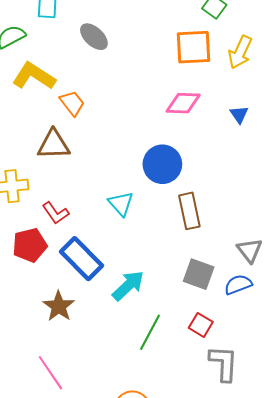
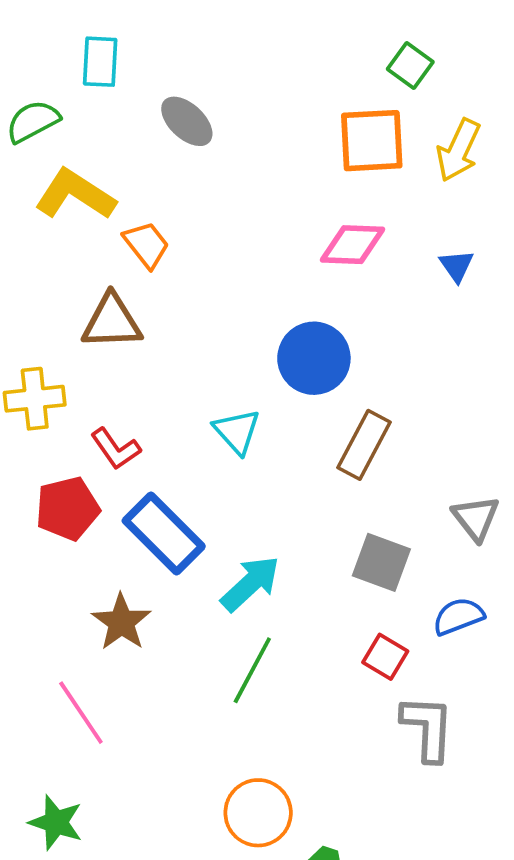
brown rectangle: (189, 211) -> (364, 445), turned 40
blue semicircle: (238, 285) -> (458, 616), moved
green line: (150, 332) -> (252, 670), moved
pink line: (50, 373) -> (81, 713), moved

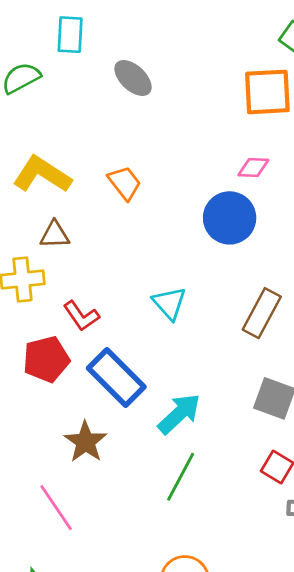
yellow L-shape: (75, 195) -> (42, 175), moved
orange trapezoid: (146, 245) -> (125, 183), moved
pink diamond: (352, 245) -> (253, 168), size x0.7
brown triangle: (112, 322) -> (55, 235), moved, size x0.7
blue circle: (314, 358) -> (230, 218), moved

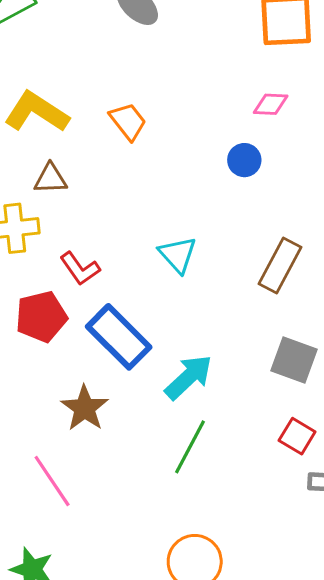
blue circle: (230, 218) -> (244, 160), size x0.6

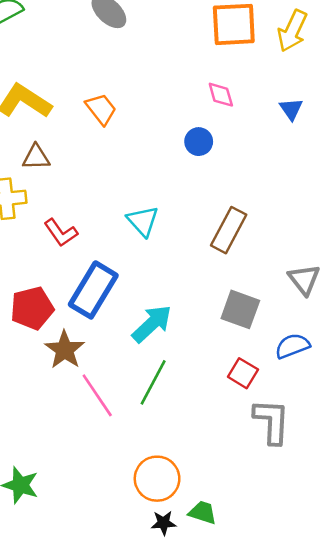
pink diamond: (271, 104) -> (221, 95), turned 72
red pentagon: (41, 317) -> (32, 308), moved
blue rectangle: (119, 337) -> (93, 290), turned 76
pink line: (52, 481) -> (97, 395), moved

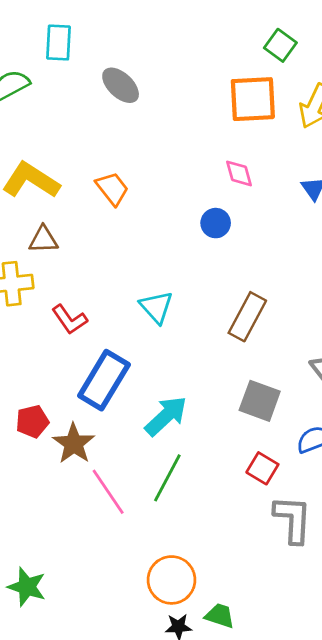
red pentagon: (32, 308) -> (32, 421), moved, size x0.7

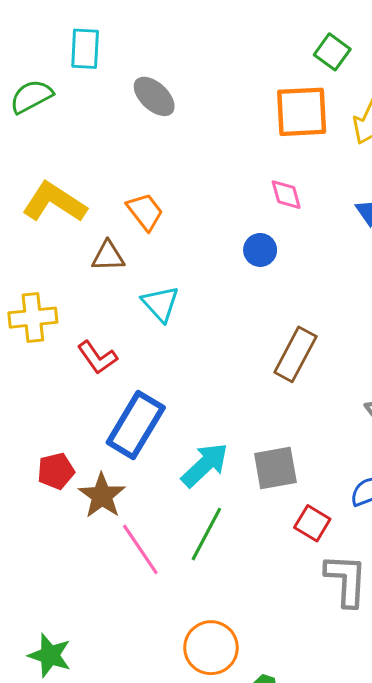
brown triangle: (43, 240) -> (108, 256), moved
cyan triangle: (156, 307) -> (160, 304), moved
gray square: (260, 401) -> (275, 468), moved, turned -30

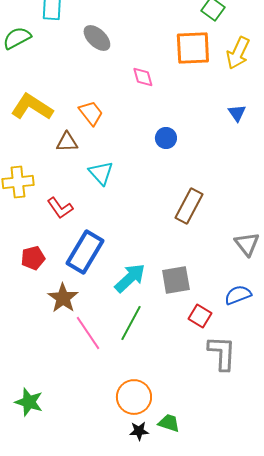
pink diamond: (286, 195) -> (143, 77), moved
red pentagon: (56, 471) -> (33, 258), moved

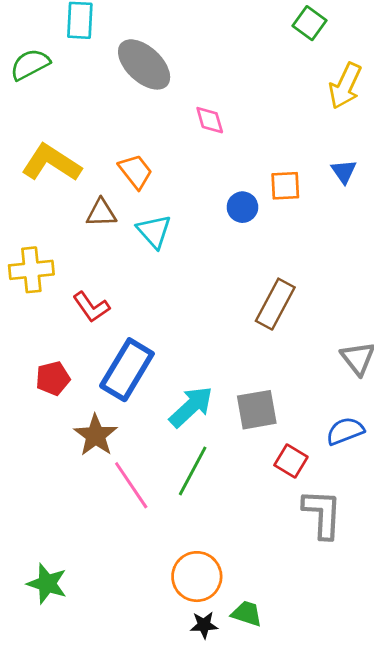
gray ellipse: (97, 38) -> (144, 64), size x1.4
orange square: (193, 48) -> (285, 186), moved, size x0.6
cyan triangle: (101, 173) -> (154, 231), moved

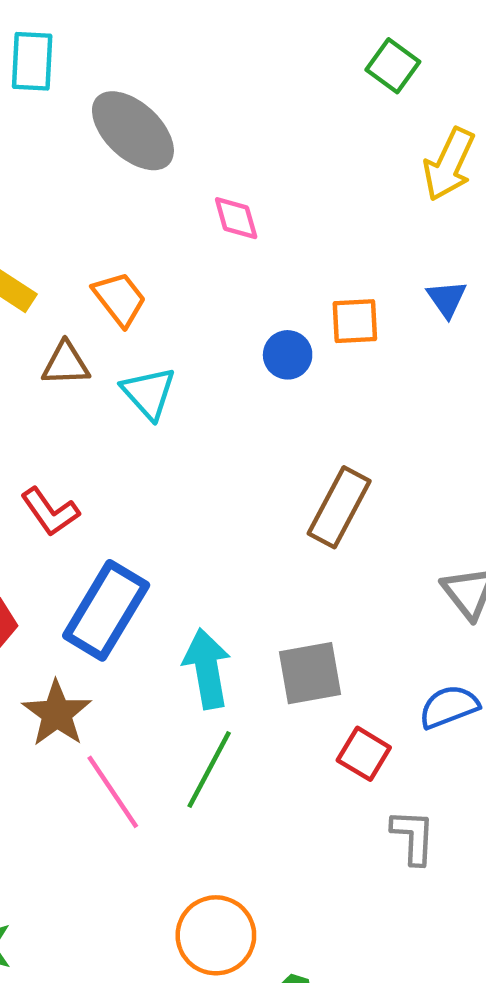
cyan arrow: (191, 407) -> (207, 669), turned -57
gray L-shape: (322, 514) -> (413, 837), size x0.7

